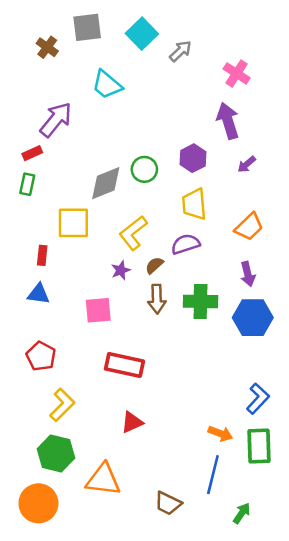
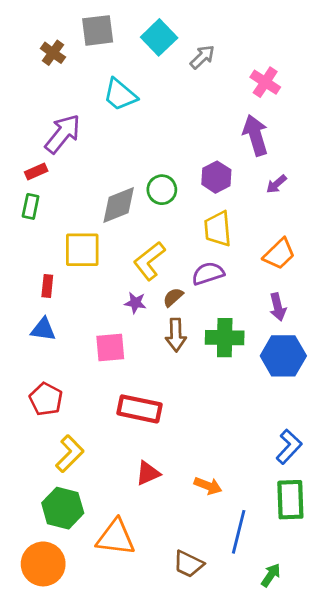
purple star: (121, 270) -> (135, 303), turned 30
orange arrow: (220, 434) -> (208, 486), moved

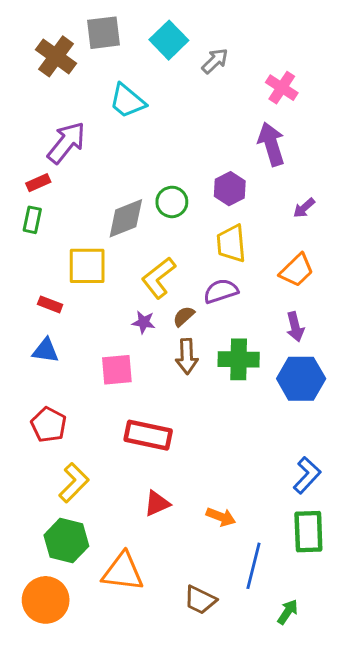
brown cross: (53, 53) -> (56, 56), size x1.5
purple arrow: (276, 184) -> (304, 208), moved
red rectangle: (47, 286) -> (50, 304), turned -75

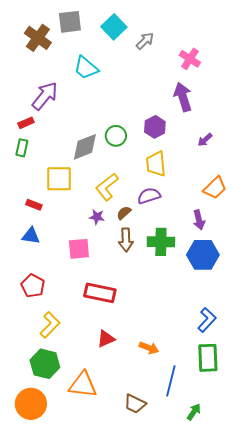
orange trapezoid: (297, 270) -> (215, 188), moved

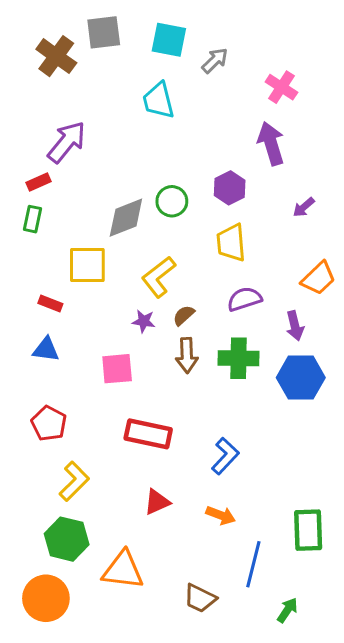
cyan square: (114, 27) -> (169, 40), turned -35
cyan trapezoid: (86, 68) -> (159, 101), moved, turned 36
purple semicircle: (149, 196) -> (244, 299), moved
blue L-shape: (207, 320) -> (225, 456), moved

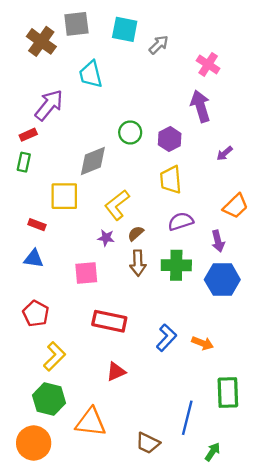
cyan trapezoid: (159, 101) -> (91, 74), moved
green circle: (172, 201) -> (130, 132), moved
orange arrow: (221, 515) -> (203, 343), moved

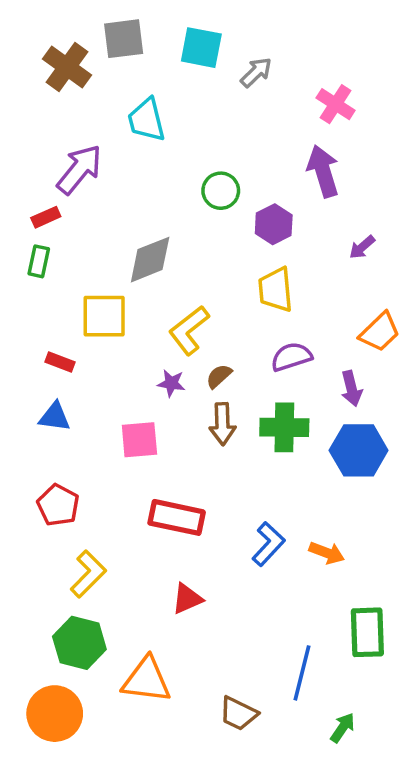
green circle: (130, 132) -> (221, 191), moved

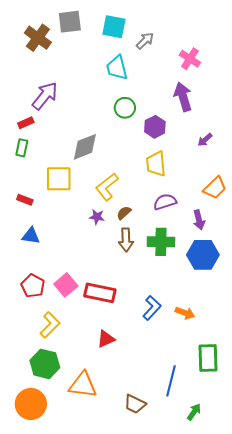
cyan trapezoid: (147, 120) -> (117, 68), moved
red rectangle: (60, 362) -> (25, 200), moved
pink square: (139, 440) -> (66, 285), moved, turned -35

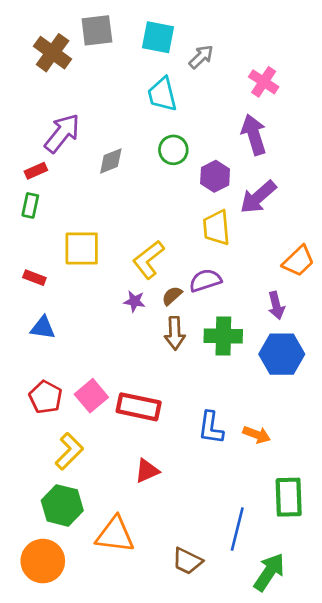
purple arrow: (205, 140) -> (258, 197), moved, size x1.8
gray diamond: (85, 147) -> (111, 161), moved, size x0.7
purple semicircle: (165, 202) -> (205, 280), moved
blue L-shape: (152, 308) -> (211, 428), turned 145
green arrow: (194, 412) -> (269, 572), size x1.6

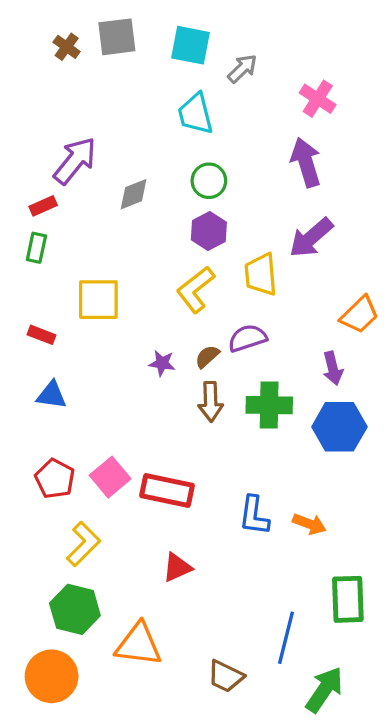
brown cross: (53, 53) -> (67, 47), moved, size x0.6
purple hexagon: (215, 176) -> (209, 231), moved
yellow L-shape: (148, 260) -> (196, 290), moved

